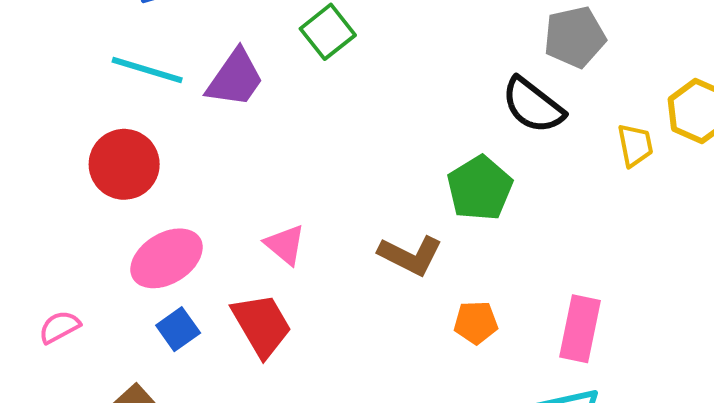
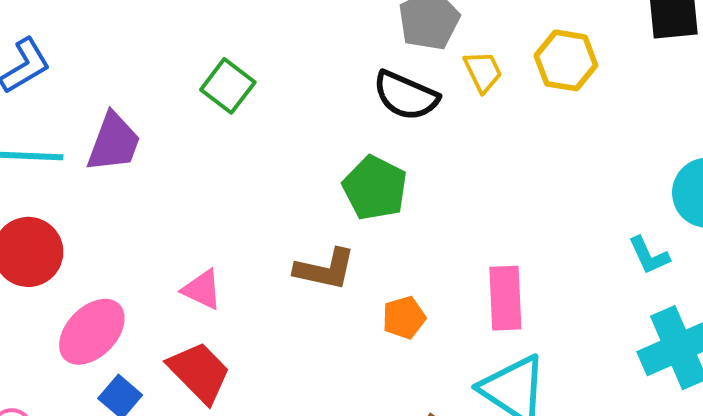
green square: (328, 32) -> (228, 86), moved
yellow trapezoid: (635, 145) -> (483, 72), moved

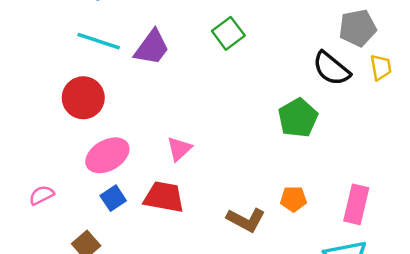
brown L-shape: (325, 269) -> (246, 220), moved
pink triangle: (202, 290) -> (179, 149), turned 36
red trapezoid: (199, 372) -> (164, 197), turned -51

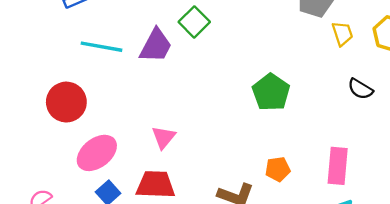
cyan line: (99, 41) -> (101, 47), moved
purple trapezoid: (152, 48) -> (156, 46), moved
black semicircle: (331, 69) -> (360, 89), moved, size x0.7

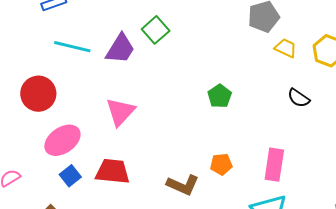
yellow trapezoid: (342, 34) -> (286, 48), turned -50
green pentagon: (271, 92) -> (220, 96), size x0.7
pink triangle: (164, 137) -> (120, 112), moved, size x1.4

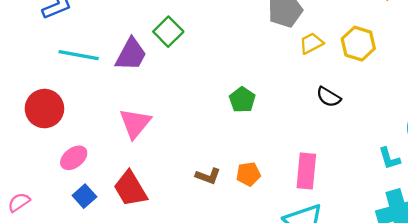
yellow trapezoid: (286, 48) -> (311, 43), turned -50
pink ellipse: (62, 140) -> (74, 158), size x0.7
red trapezoid: (113, 171) -> (130, 189), turned -123
brown L-shape: (183, 185) -> (208, 176), moved, size x0.7

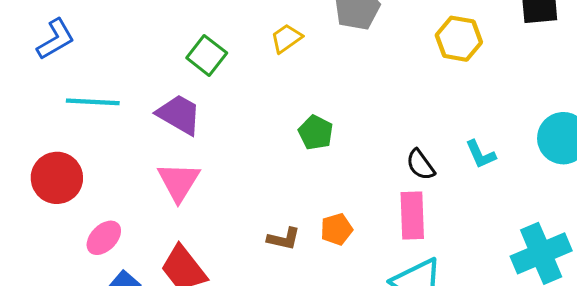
yellow trapezoid: (311, 43) -> (286, 38), moved
purple trapezoid: (131, 54) -> (179, 114), moved, turned -81
black semicircle: (329, 97) -> (421, 165), moved, turned 30
cyan L-shape: (389, 158) -> (481, 154), moved

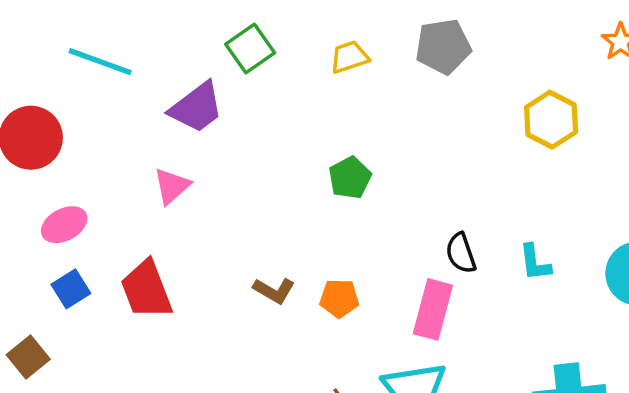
purple trapezoid: (179, 114) -> (196, 107), turned 96
pink triangle: (179, 182) -> (172, 186), size x0.7

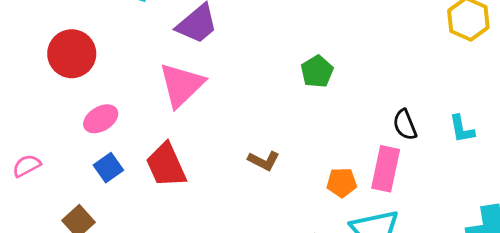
pink triangle: (172, 186) -> (181, 85), size x1.6
orange pentagon: (339, 298) -> (342, 183), moved

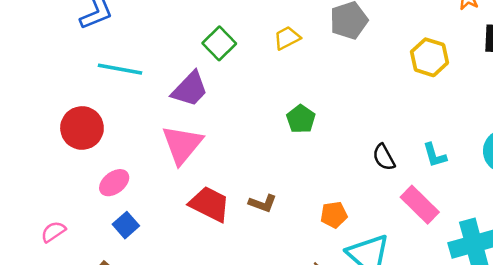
red trapezoid: (166, 165) -> (209, 204), moved, turned 147
pink rectangle: (386, 169) -> (420, 205), moved, turned -51

